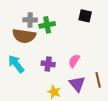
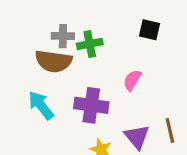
pink semicircle: (74, 61) -> (132, 80), moved
purple cross: (48, 64) -> (91, 105), size x1.5

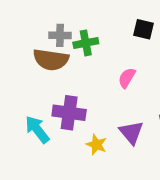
cyan arrow: (41, 105) -> (37, 129), moved
purple cross: (91, 105) -> (69, 113), moved

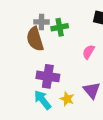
brown semicircle: (51, 60) -> (35, 39), turned 65
cyan arrow: (37, 129) -> (43, 100), moved

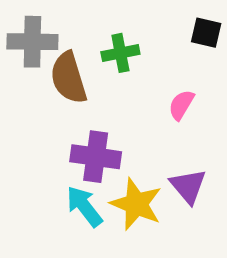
gray cross: (41, 22) -> (32, 42), moved, size x1.5
yellow star: (67, 99) -> (136, 204), size x1.6

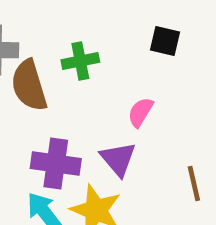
purple triangle: (188, 186) -> (118, 159), moved

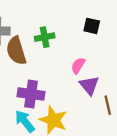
purple triangle: (118, 159) -> (89, 85), moved

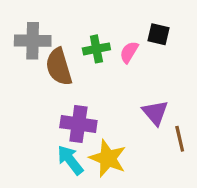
pink semicircle: (78, 66) -> (129, 52), moved

